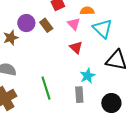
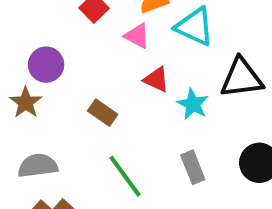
brown rectangle: (46, 25) -> (103, 113), moved
cyan star: (88, 76) -> (193, 104), moved

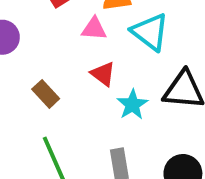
pink triangle: (137, 36) -> (94, 29), turned -36

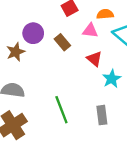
brown rectangle: (46, 94) -> (62, 42), moved

